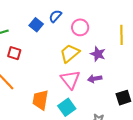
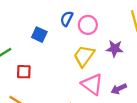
blue semicircle: (55, 16) -> (67, 19), moved
purple arrow: (95, 79) -> (119, 89), moved

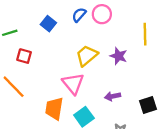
pink circle: (88, 25) -> (102, 14), moved
pink triangle: (92, 84) -> (73, 84), moved

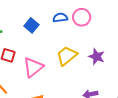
blue semicircle: (79, 15) -> (60, 18), turned 40
pink triangle: (73, 84) -> (33, 67), moved, turned 30

